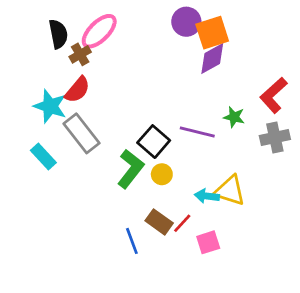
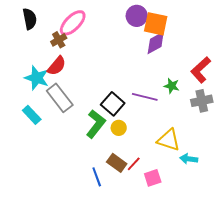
orange square: (212, 33) -> (156, 24), turned 30
black semicircle: (58, 34) -> (30, 19), moved
cyan arrow: (207, 196) -> (189, 159), moved

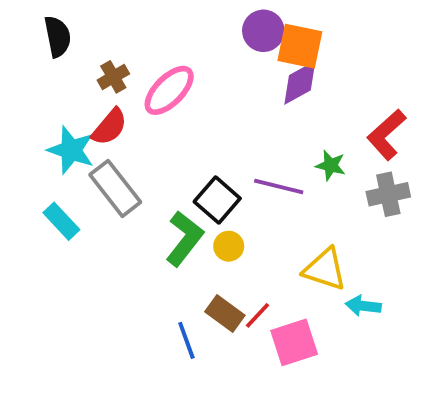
pink ellipse: (73, 23) -> (169, 90), moved
pink square: (153, 178) -> (294, 342), size x1.4

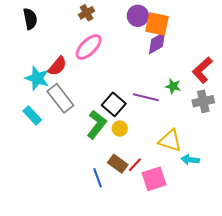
brown cross: (113, 77) -> (87, 13), moved

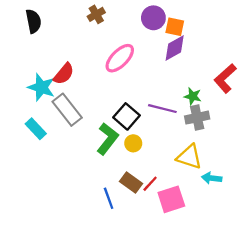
orange square: (157, 24) -> (175, 27), size x0.7
pink ellipse: (89, 47) -> (120, 58), moved
gray cross: (203, 101) -> (197, 118), moved

